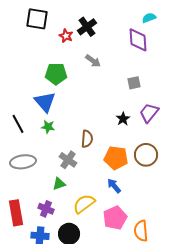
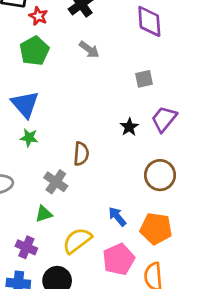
red star: (66, 36) -> (38, 16), moved
green pentagon: (56, 74) -> (34, 51), moved, turned -30
orange pentagon: (116, 158) -> (156, 229), moved

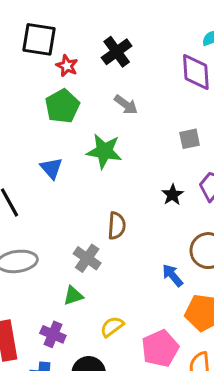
blue triangle: (25, 104) -> (51, 168), size x0.7
green star: (29, 138) -> (104, 151), moved, size x1.6
blue arrow: (117, 217) -> (173, 275), moved
yellow semicircle: (77, 241) -> (112, 327), size x0.7

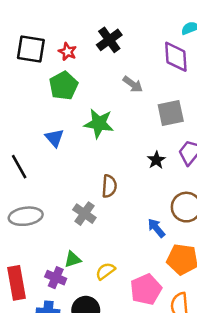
black square: (39, 39) -> (31, 49), moved
gray arrow: (126, 105) -> (133, 84), moved
gray square: (190, 139) -> (171, 113), size x1.5
green triangle: (73, 296) -> (73, 259), moved

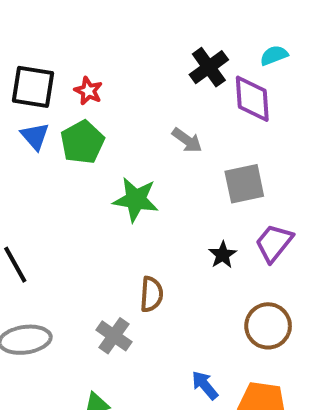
black cross: (109, 40) -> (209, 67), moved
blue triangle: (54, 138) -> (35, 136), moved
blue arrow: (156, 228) -> (205, 385), moved

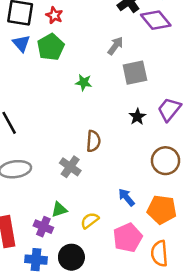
purple diamond: (252, 99) -> (156, 20), turned -36
gray arrow: (187, 140) -> (115, 46), turned -90
gray square: (244, 184) -> (135, 73), moved
green star: (136, 199) -> (84, 82), size x0.6

